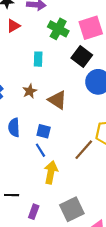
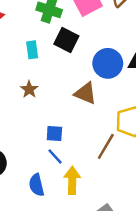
black square: (82, 56) -> (66, 40), moved
brown triangle: (57, 100) -> (85, 93), moved
blue semicircle: (14, 127) -> (36, 185), moved

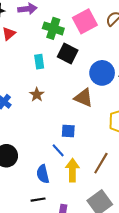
blue square: (54, 134) -> (68, 131), moved
brown line: (106, 146) -> (101, 163), moved

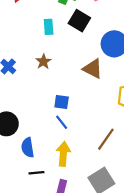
blue square: (68, 131) -> (62, 102), moved
yellow arrow: (72, 170) -> (63, 154), moved
blue semicircle: (43, 174) -> (28, 148), moved

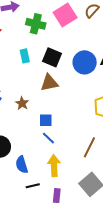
black square: (79, 21) -> (52, 57), moved
brown star: (43, 62) -> (22, 103), moved
brown triangle: (93, 69) -> (49, 83), moved, turned -30

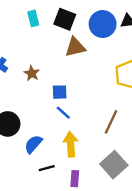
brown triangle: (49, 83) -> (75, 47), moved
blue semicircle: (22, 165) -> (33, 144), turned 60

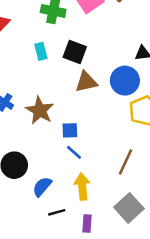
blue circle: (103, 24) -> (125, 81), moved
brown star: (32, 73) -> (40, 110), size x1.6

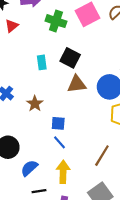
cyan rectangle: (41, 51) -> (42, 62), moved
brown star: (40, 110) -> (35, 104), size x0.7

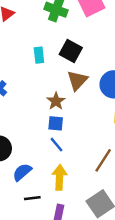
brown triangle: (77, 84) -> (77, 80), turned -42
brown star: (35, 104) -> (56, 101), moved

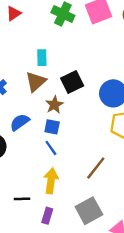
black square: (71, 51) -> (72, 82), moved, turned 30
brown triangle: (77, 80) -> (36, 82), moved
blue semicircle: (22, 172) -> (20, 122), moved

